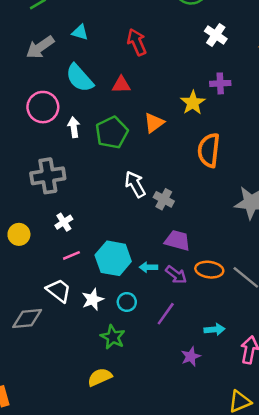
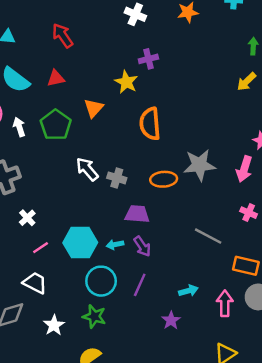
orange ellipse: (209, 270) -> (164, 179), moved
purple arrow: (176, 275) -> (142, 246), turned 30
white star: (93, 299) -> (54, 325), moved
cyan circle: (127, 302) -> (101, 281), size x1.6

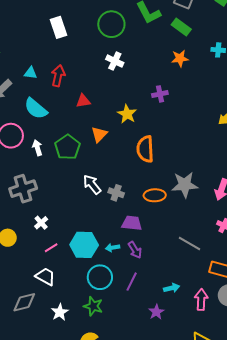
white cross: (135, 14) -> (115, 61), moved
red arrow: (63, 36) -> (58, 76), moved, turned 45
purple cross: (148, 59) -> (160, 94), moved
red triangle: (56, 78) -> (83, 101), moved

